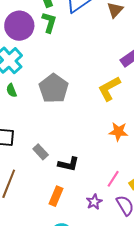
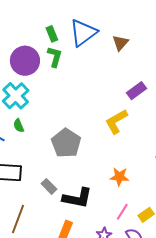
gray pentagon: (54, 88) -> (66, 143), moved
orange star: (118, 132) -> (119, 177), moved
black L-shape: (69, 164) -> (77, 198), size x1.4

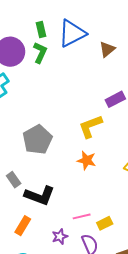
orange star: (119, 177) -> (86, 160), moved
pink line: (122, 212) -> (82, 216), turned 36

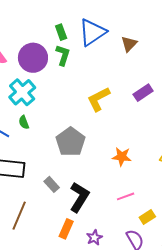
yellow L-shape: (90, 126) -> (99, 99), moved
black L-shape: (40, 196) -> (79, 197), turned -72
pink line: (82, 216) -> (126, 196), moved
purple star: (60, 236) -> (94, 238), moved

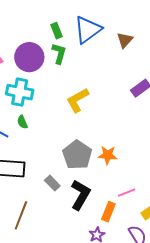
cyan cross: (22, 92) -> (20, 92), turned -36
yellow L-shape: (99, 99) -> (78, 100), moved
gray pentagon: (71, 142) -> (77, 155), moved
orange star: (122, 157) -> (108, 155), moved
orange rectangle: (66, 229) -> (108, 212), moved

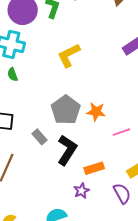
pink line: (127, 193) -> (121, 132), moved
orange rectangle: (108, 212) -> (94, 168), turned 48

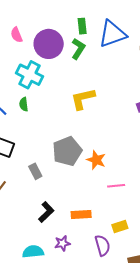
black L-shape: (67, 150) -> (46, 212), moved, size x0.7
purple star: (81, 191) -> (62, 243), moved

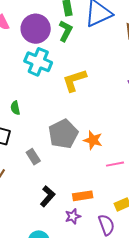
cyan cross: (30, 75) -> (38, 62), moved
green semicircle: (24, 104) -> (15, 108), moved
purple star: (62, 243) -> (73, 216), moved

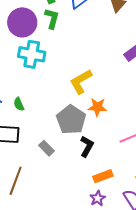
yellow L-shape: (74, 80) -> (81, 81), moved
orange star: (93, 140) -> (97, 107), moved
black L-shape: (48, 196) -> (87, 146), moved

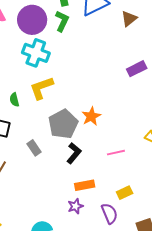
yellow L-shape: (81, 81) -> (41, 88), moved
orange star: (97, 107) -> (91, 116), turned 30

